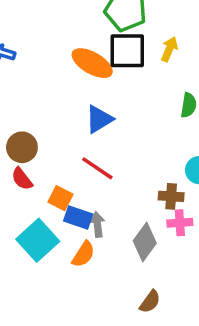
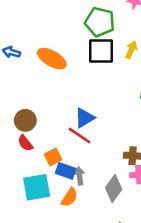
orange ellipse: (92, 63) -> (52, 59), moved
blue triangle: (99, 119) -> (85, 118), moved
orange square: (61, 198) -> (53, 157), turned 36
cyan square: (38, 240) -> (37, 187), turned 32

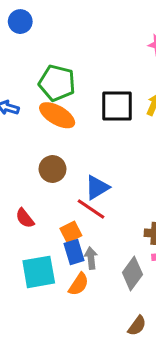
green pentagon: (100, 22) -> (57, 83), moved
brown circle: (25, 120) -> (52, 169), moved
orange square: (53, 157) -> (71, 232), moved
blue rectangle: (66, 171) -> (74, 252), turned 54

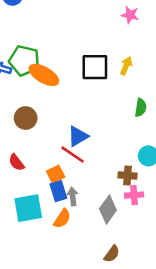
green pentagon: (57, 83) -> (24, 61), moved
brown circle: (52, 169) -> (26, 118), moved

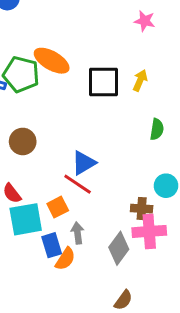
orange ellipse: (44, 75) -> (52, 61), moved
blue rectangle: (58, 191) -> (52, 245), moved
pink cross: (134, 195) -> (149, 231), size x1.5
cyan square: (28, 208) -> (26, 219), moved

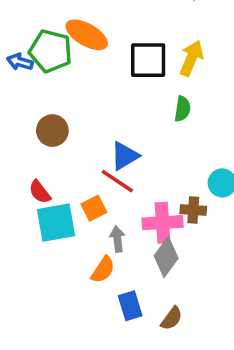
yellow arrow: (140, 80) -> (191, 58), size x1.4
green semicircle: (157, 129) -> (182, 109), moved
pink cross: (149, 231) -> (163, 223), moved
blue rectangle: (52, 245) -> (130, 306), moved

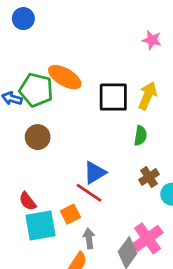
brown circle: (52, 131) -> (38, 137), moved
brown cross: (193, 210) -> (149, 177), moved, turned -36
pink cross: (163, 223) -> (148, 238), moved, turned -32

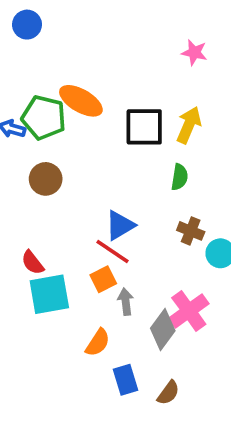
brown cross: (149, 177) -> (191, 231), turned -36
orange square: (70, 214) -> (103, 279), moved
gray arrow: (89, 238) -> (126, 302), moved

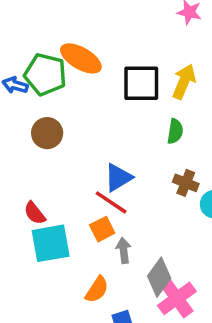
pink cross: (189, 311) -> (177, 298), moved

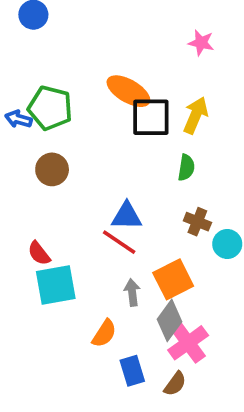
orange ellipse: (81, 58) -> (128, 91), moved
blue triangle: (118, 178) -> (127, 216), turned 32
orange square: (102, 229) -> (173, 279), moved, size x1.5

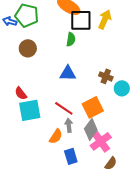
green semicircle: (186, 168) -> (71, 39), moved
red line: (119, 242) -> (64, 108), moved
gray arrow: (132, 292) -> (69, 125), moved
brown semicircle: (175, 384) -> (111, 163), moved

